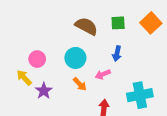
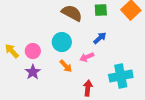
blue arrow: (117, 54) -> (100, 38), turned -144
pink circle: (37, 59) -> (33, 51), moved
yellow arrow: (24, 78) -> (12, 51), moved

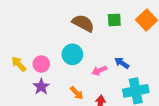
blue arrow: (100, 38) -> (122, 63), moved, turned -104
orange arrow: (66, 66) -> (77, 93), moved

